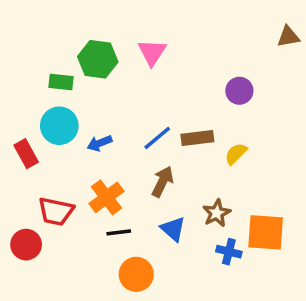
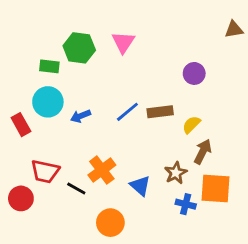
brown arrow: (162, 182) -> (203, 152), moved
orange cross: (107, 197) -> (102, 170), moved
black line: (119, 232) -> (76, 189), moved, turned 36

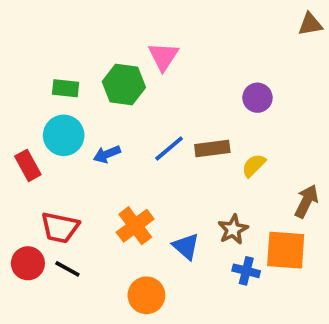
brown triangle: (234, 29) -> (310, 24), moved
green hexagon: (79, 48) -> (124, 85), moved
brown arrow: (203, 152) -> (306, 201), moved
black line: (76, 189) -> (67, 269), moved

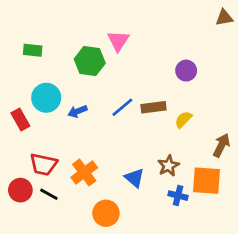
green rectangle: (66, 88) -> (33, 50), moved
orange cross: (135, 226) -> (84, 172), moved

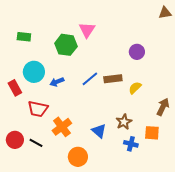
red trapezoid: (43, 164) -> (38, 109), moved
orange square: (207, 181) -> (152, 133), size x0.7

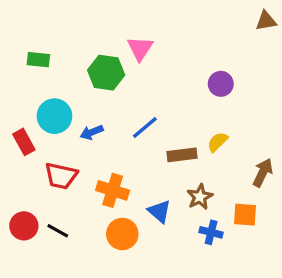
brown rectangle: (113, 79) -> (182, 155), moved
orange cross: (62, 127) -> (113, 190), moved, turned -36
orange circle: (78, 157) -> (122, 234), moved

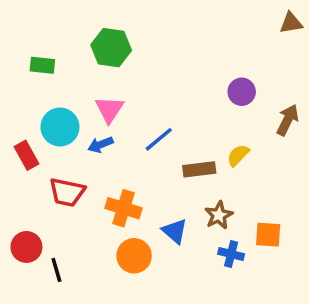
pink triangle: (140, 48) -> (109, 109), moved
green hexagon: (106, 73) -> (111, 48), moved
brown arrow: (263, 173) -> (288, 120), moved
black line: (58, 231) -> (56, 270), moved, turned 45

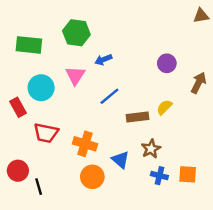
green rectangle: (42, 65) -> (29, 45), size x1.5
blue arrow: (101, 145) -> (103, 60), moved
orange square: (268, 235) -> (188, 174), moved

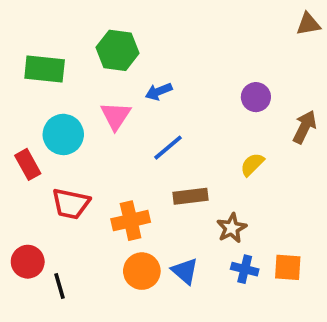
brown rectangle: (138, 117) -> (190, 196), moved
orange cross: (85, 144) -> (131, 221), turned -30
blue triangle: (120, 160) -> (185, 271), moved

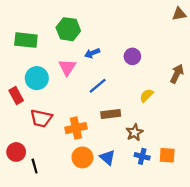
purple circle: (256, 97) -> (132, 56), moved

